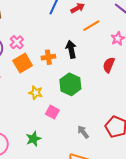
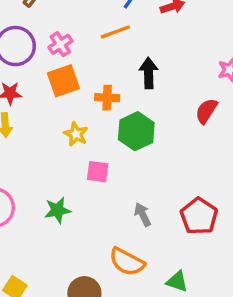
orange line: (91, 26) -> (115, 32), moved
orange cross: (48, 57) -> (107, 98), moved
pink square: (52, 112) -> (98, 172), turned -32

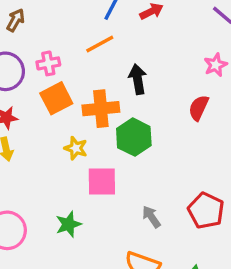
pink cross: (60, 44) -> (48, 63), turned 30
orange cross: (107, 98) -> (101, 109), size x1.5
pink square: (98, 172) -> (102, 181), size x1.4

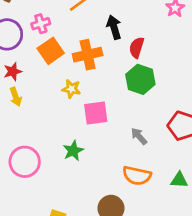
red semicircle: (199, 108) -> (137, 48), moved
green hexagon: (134, 137) -> (140, 79), moved

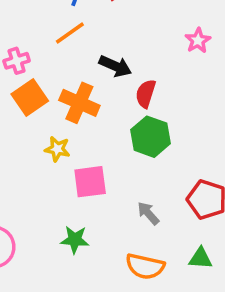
black arrow: (114, 27) -> (115, 66), turned 130
orange cross: (88, 55) -> (79, 103), turned 36
green star: (73, 151) -> (75, 240), moved, turned 30
green triangle: (179, 180) -> (200, 258), moved

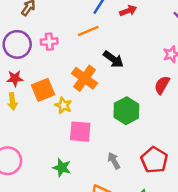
red semicircle: (146, 94) -> (162, 85), moved
orange square: (30, 98) -> (43, 90), moved

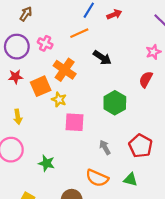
pink cross: (49, 42) -> (45, 43), turned 32
orange cross: (85, 78) -> (65, 70), moved
yellow arrow: (12, 101) -> (18, 117), moved
green star: (62, 168) -> (46, 163), moved

